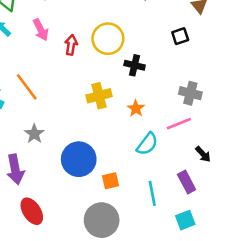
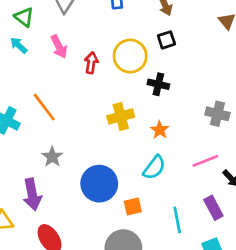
black square: (180, 36) -> (166, 40), moved
pink line: (179, 124) -> (205, 161), moved
cyan semicircle: (147, 144) -> (154, 168), moved

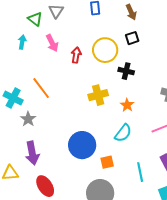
green triangle: (24, 17) -> (35, 19), moved
cyan arrow: (19, 45) -> (22, 42), turned 56
gray star: (52, 157) -> (28, 119), moved

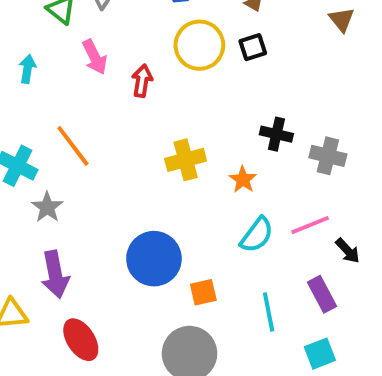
cyan arrow: (22, 42) -> (27, 69), moved
yellow circle: (105, 50) -> (199, 45), moved
black cross: (126, 71) -> (276, 134), moved
cyan semicircle: (123, 133) -> (257, 235), moved

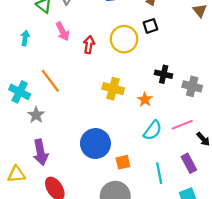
yellow circle: (199, 45) -> (124, 39), moved
yellow cross: (186, 160) -> (113, 89), turned 30

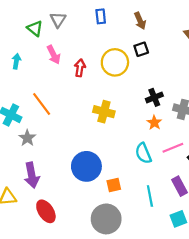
black cross: (164, 74) -> (154, 97), turned -35
orange star: (145, 100) -> (154, 123), moved
cyan semicircle: (153, 130) -> (143, 153), turned 120

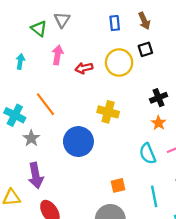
blue rectangle: (101, 16) -> (115, 23), moved
pink arrow: (54, 55) -> (58, 55), turned -144
red arrow: (80, 68) -> (84, 68), turned -112
blue circle: (86, 166) -> (78, 142), moved

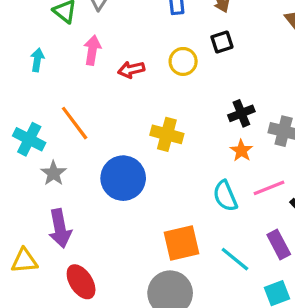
yellow circle: (119, 63) -> (183, 61), size x0.7
orange square: (118, 185) -> (181, 243), size x1.6
cyan line: (154, 196) -> (235, 259), turned -40

